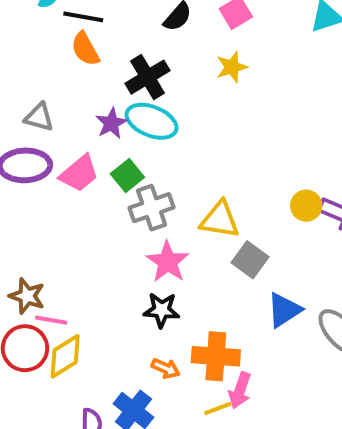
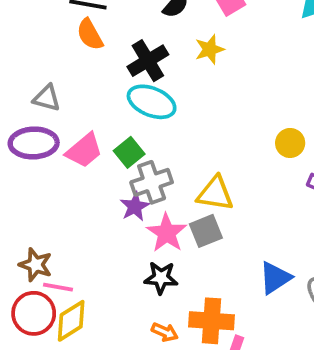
yellow star: (232, 67) -> (210, 49), moved
purple star: (111, 123) -> (135, 207), moved
yellow circle: (306, 206) -> (290, 143), moved
gray square: (250, 260) -> (206, 231), moved, turned 32

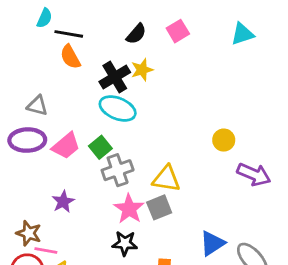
yellow star: (210, 49) -> (142, 70), moved
purple star: (135, 207) -> (63, 202), moved

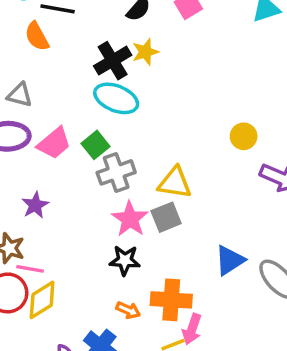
orange semicircle: (70, 57) -> (37, 36), moved
purple star: (63, 202) -> (35, 205), moved

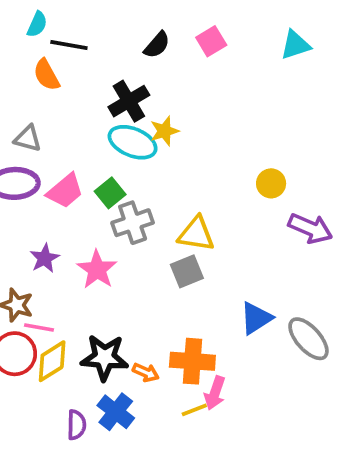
yellow star: (145, 52) -> (164, 131), moved
pink star: (130, 219) -> (97, 269), moved
black star: (125, 260) -> (104, 357), moved, size x1.4

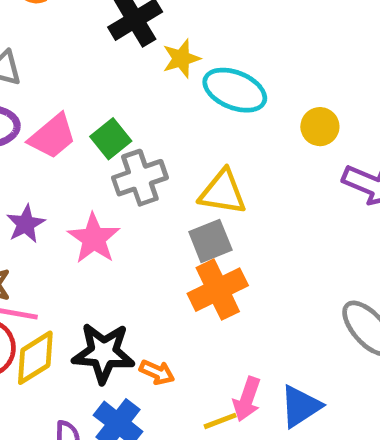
cyan ellipse: (133, 142) -> (235, 90), moved
blue triangle: (256, 318) -> (300, 406), moved
orange cross: (192, 361) -> (218, 290), moved, turned -30

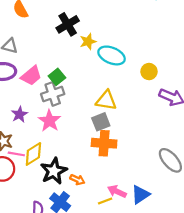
gray cross: (140, 178) -> (53, 94), moved
orange cross: (218, 290) -> (104, 143), turned 30
black star: (103, 353) -> (54, 171), turned -30
yellow diamond: (35, 358) -> (33, 154), moved
pink arrow: (247, 399) -> (117, 191), turned 96

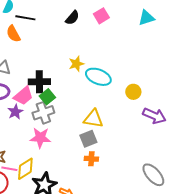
black cross: (68, 24) -> (39, 82), moved, turned 30
purple star: (19, 114) -> (15, 112), moved
pink star: (49, 121) -> (40, 138), turned -30
orange cross: (104, 143) -> (91, 159), size x0.6

